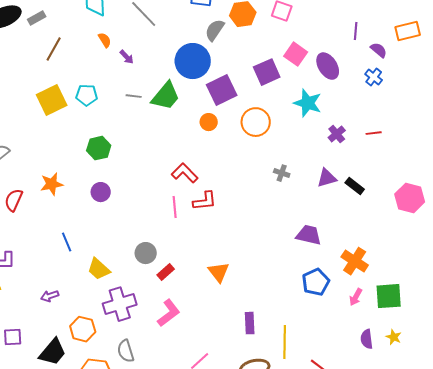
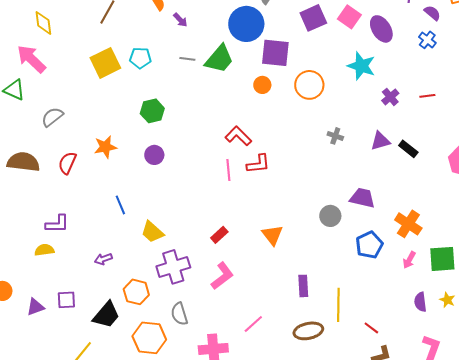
purple square: (267, 72) -> (313, 18), moved
purple square: (222, 90) -> (275, 53), turned 32
gray circle: (146, 253) -> (330, 216), moved

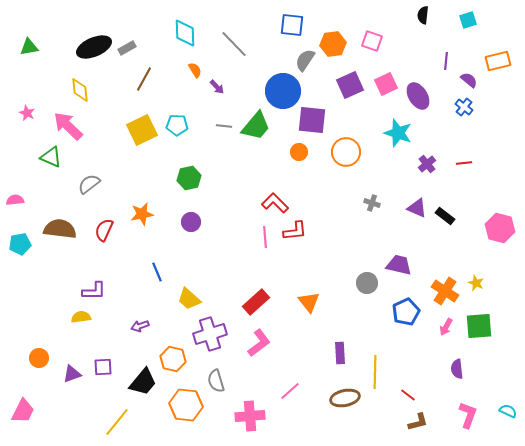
pink square: (349, 17) -> (386, 84), turned 30
purple triangle: (380, 141) -> (417, 208), turned 40
red rectangle: (219, 235) -> (256, 302), size x1.5
yellow star: (447, 300) -> (476, 283), moved

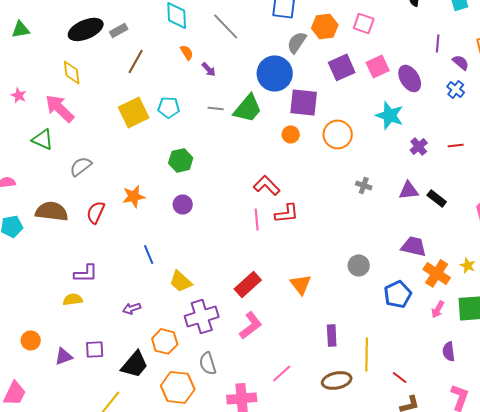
purple triangle: (417, 208) -> (409, 190), turned -30
purple trapezoid: (399, 265) -> (414, 246), moved

